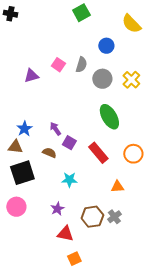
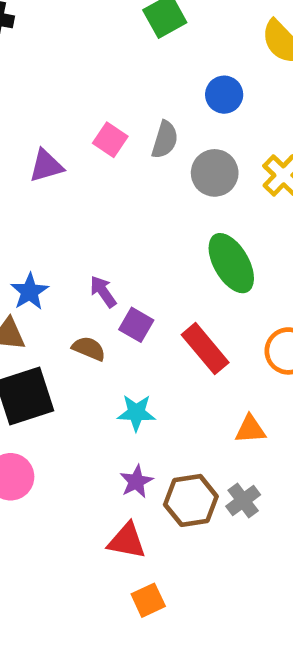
purple star: (57, 209) -> (136, 481), moved

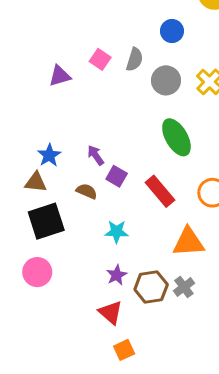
orange triangle: (250, 429) -> (188, 242), size x1.6
red triangle: (127, 541) -> (111, 312), turned 30

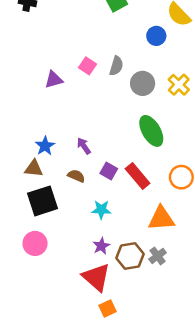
blue circle: (172, 31) -> (156, 36), moved
purple square: (117, 176) -> (109, 171), moved
red triangle: (111, 312) -> (96, 277), size x1.4

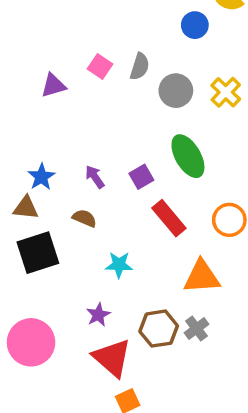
purple square: (109, 171) -> (141, 177), moved, turned 30
pink circle: (35, 243) -> (31, 342), moved, size x1.4
purple star: (101, 246) -> (98, 315), moved

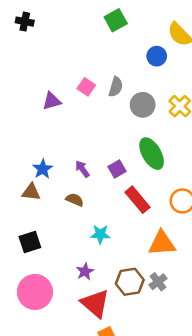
black square: (38, 253) -> (30, 242), moved, size x0.7

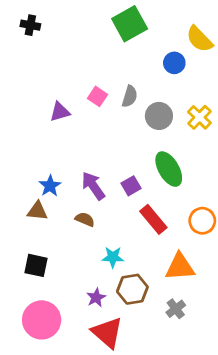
green square: (116, 20) -> (130, 24), size x1.4
purple arrow: (82, 169) -> (93, 186), size x1.5
black square: (30, 242) -> (36, 265), turned 30
brown hexagon: (130, 282) -> (132, 289), moved

